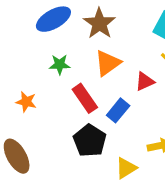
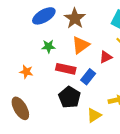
red rectangle: (85, 98) -> (66, 69), turned -42

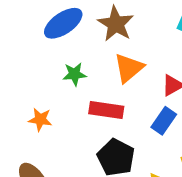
blue rectangle: (88, 77) -> (164, 121), moved

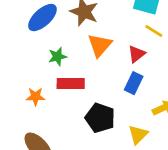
red rectangle: (106, 110) -> (71, 84), moved

